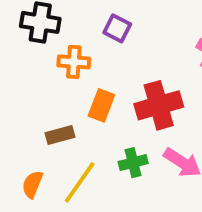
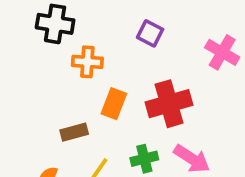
purple square: (117, 28) -> (150, 33), moved

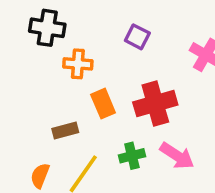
orange rectangle: (114, 104) -> (103, 104), turned -44

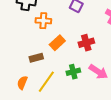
orange rectangle: (103, 104) -> (57, 43), turned 70
red cross: (155, 104) -> (86, 43), size x0.7

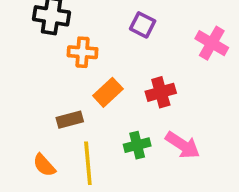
yellow line: (46, 82) -> (88, 163), turned -40
orange semicircle: (22, 83) -> (44, 165), turned -64

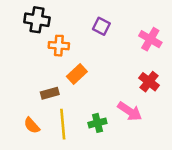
red cross: (161, 92) -> (149, 82), moved, turned -36
green cross: (137, 145) -> (97, 123), moved

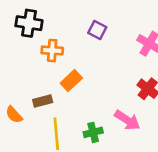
orange semicircle: (32, 125) -> (14, 115), moved

